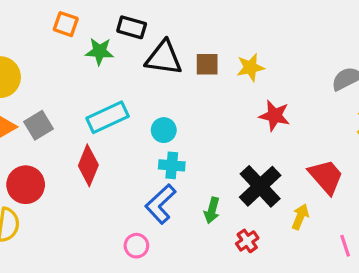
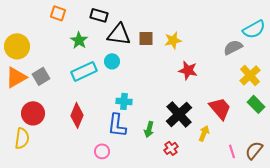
green star: (99, 51) -> (79, 40), moved, turned 30
cyan circle: (164, 130) -> (112, 61), moved
red diamond: (88, 165) -> (77, 115), moved
blue L-shape: (161, 204) -> (117, 125), turned -40

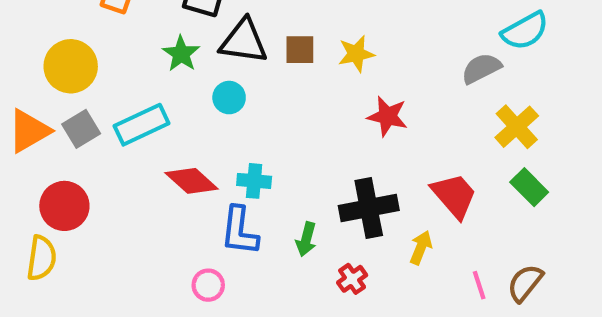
green star: (79, 40) -> (181, 54), moved
yellow circle: (17, 46) -> (71, 66), moved
cyan rectangle: (84, 71) -> (142, 125), moved
black cross: (179, 114) -> (369, 208), turned 32
red diamond: (77, 115) -> (192, 181), moved, turned -70

